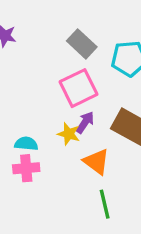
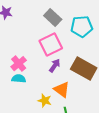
yellow star: (69, 134) -> (45, 101), moved
pink cross: (26, 168) -> (19, 64), moved, turned -35

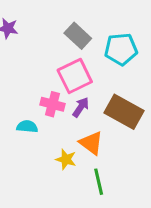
pink cross: (19, 64) -> (52, 104), moved, turned -35

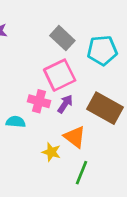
green line: (99, 182) -> (82, 173), turned 35

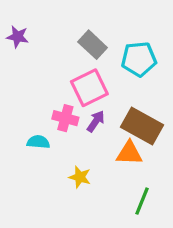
orange triangle: (75, 137) -> (129, 153), moved, turned -35
green line: (82, 173) -> (142, 201), moved

